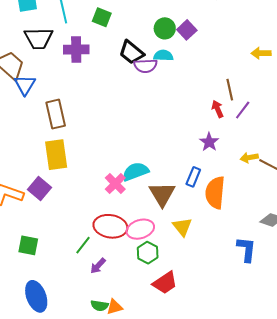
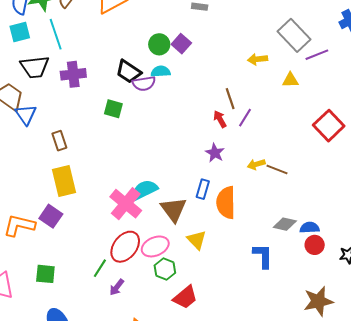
green square: (102, 17) -> (113, 109), moved
brown rectangle: (56, 114) -> (59, 141), size x0.7
pink cross: (115, 184) -> (126, 204), size x1.5
red ellipse: (110, 226) -> (125, 247), turned -56

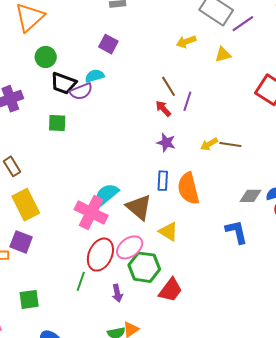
green circle: (159, 44) -> (46, 57), moved
green hexagon: (165, 269) -> (144, 267), size x1.4
purple arrow: (117, 287) -> (117, 293), moved, turned -36

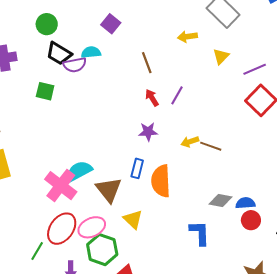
purple line: (243, 24) -> (255, 69), moved
yellow triangle: (223, 54) -> (221, 56), turned -42
brown line: (169, 86) -> (147, 63), moved
purple star: (166, 143) -> (148, 132), turned -30

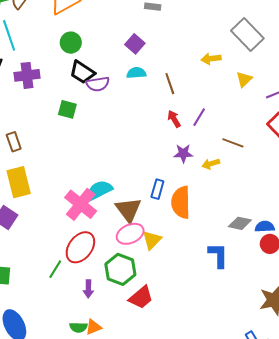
cyan semicircle: (91, 52) -> (136, 73), moved
purple star: (148, 132) -> (183, 153), moved
brown line: (211, 146) -> (233, 143), moved
yellow triangle: (133, 219) -> (152, 240), turned 30
pink ellipse: (92, 227) -> (130, 234), moved

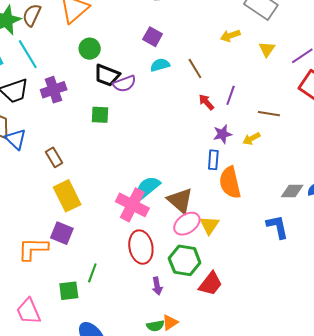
blue rectangle: (157, 189) -> (213, 160), moved
red ellipse: (80, 247) -> (141, 247), turned -36
green line: (55, 269) -> (92, 273), moved

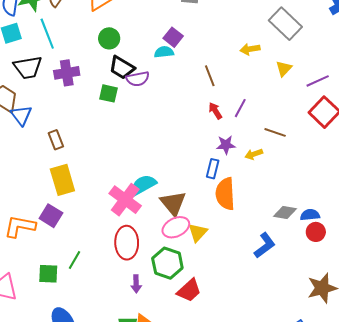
cyan semicircle: (160, 65) -> (164, 52), moved
green square: (100, 115) -> (108, 93), moved
blue L-shape: (277, 227) -> (265, 245), turned 56

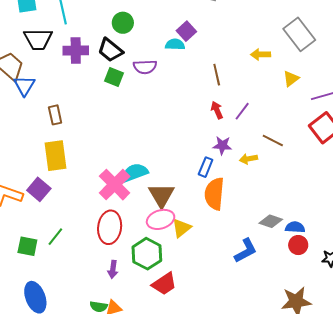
black trapezoid: (122, 68) -> (110, 50), moved

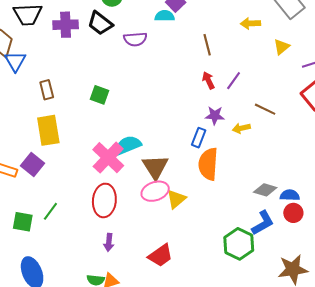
green square: (114, 77) -> (99, 95), moved
blue L-shape: (246, 251) -> (263, 223), moved
green hexagon: (147, 254) -> (239, 244), moved

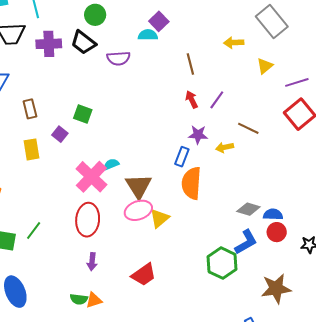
yellow rectangle: (48, 130) -> (32, 149), size x0.7
cyan semicircle: (128, 145) -> (111, 164), size x0.6
purple square: (33, 165) -> (60, 134), moved, size x0.7

